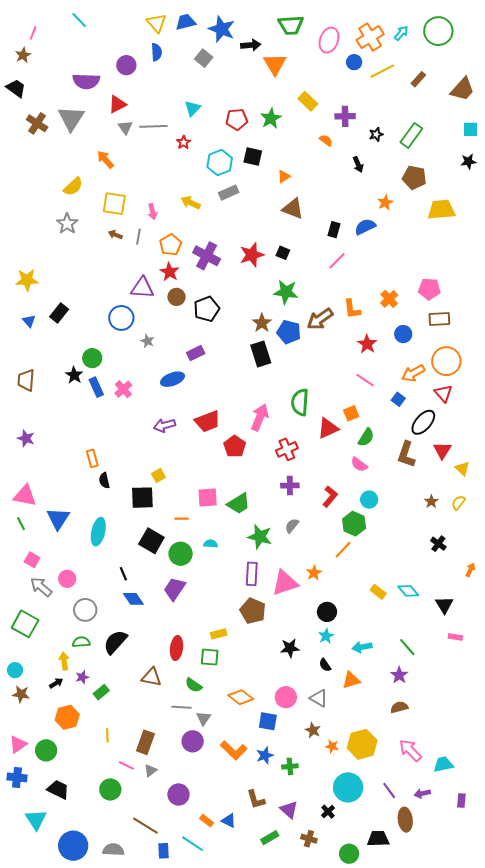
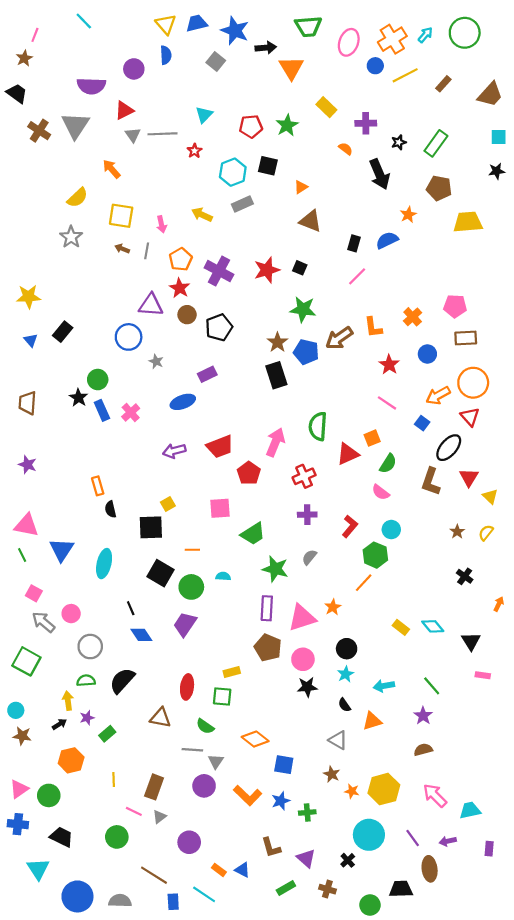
black arrow: (358, 164) -> (380, 174), size x1.8
pink square: (208, 498) -> (220, 508), moved
pink circle: (286, 697) -> (303, 659), moved

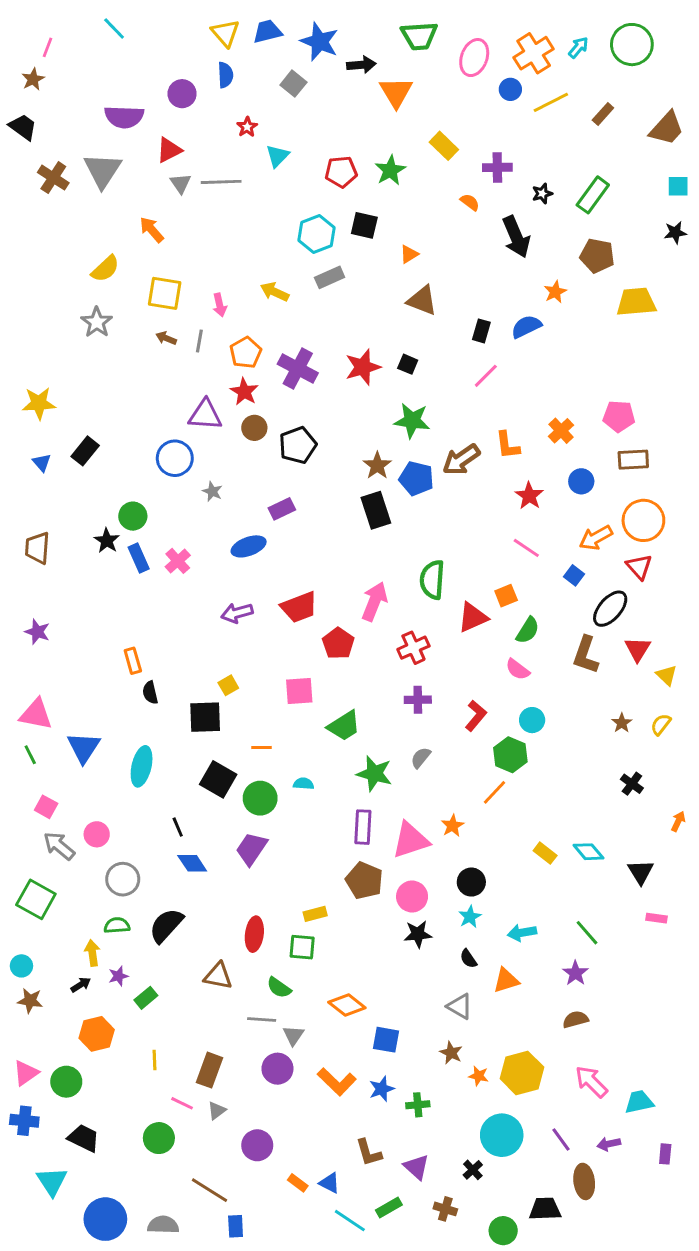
red star: (194, 151) -> (247, 127), moved
cyan line: (204, 894) -> (350, 1221), moved

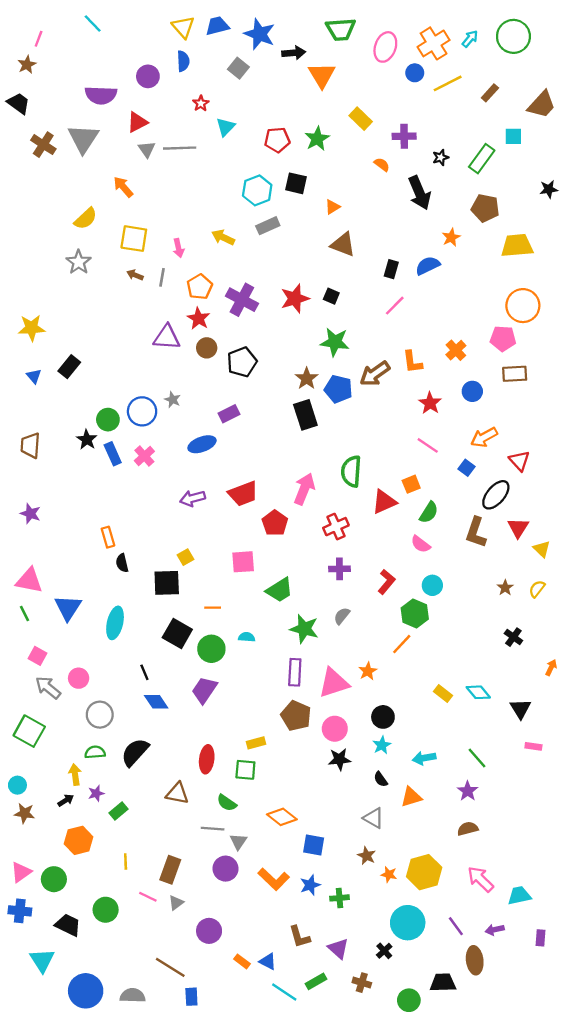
cyan square: (678, 186) -> (513, 136), moved
blue circle: (175, 458) -> (142, 411), moved
orange circle: (643, 520) -> (523, 306), moved
green circle: (159, 1138) -> (106, 910), moved

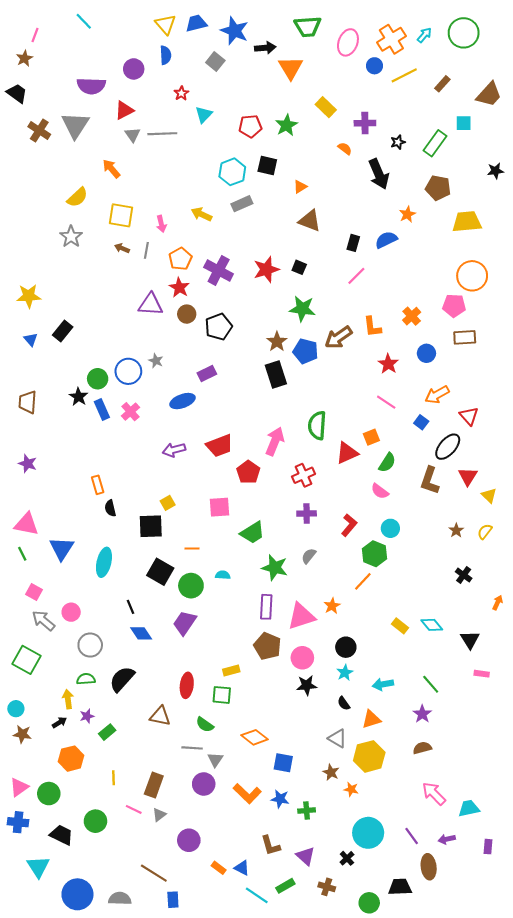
yellow hexagon: (424, 872) -> (369, 756), moved
blue star: (310, 885) -> (280, 799), turned 30

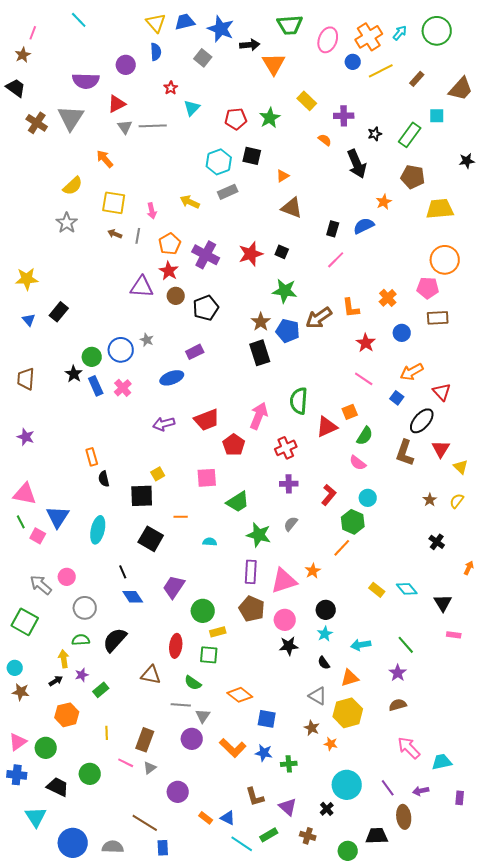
green circle: (191, 586) -> (203, 611), moved
pink square: (34, 592) -> (38, 536), moved

